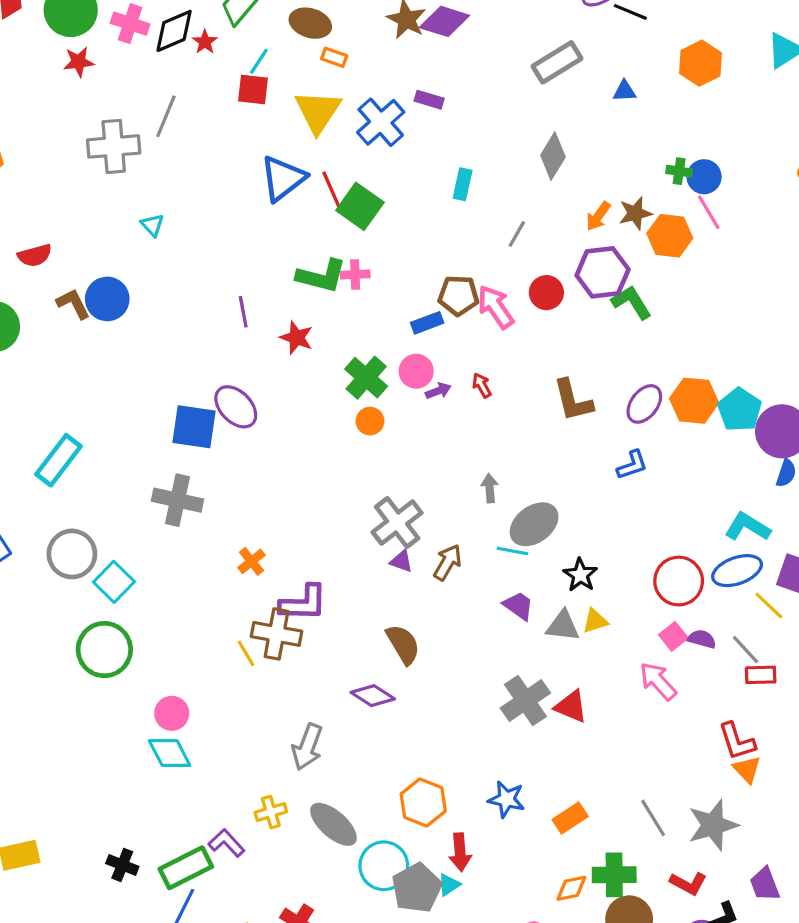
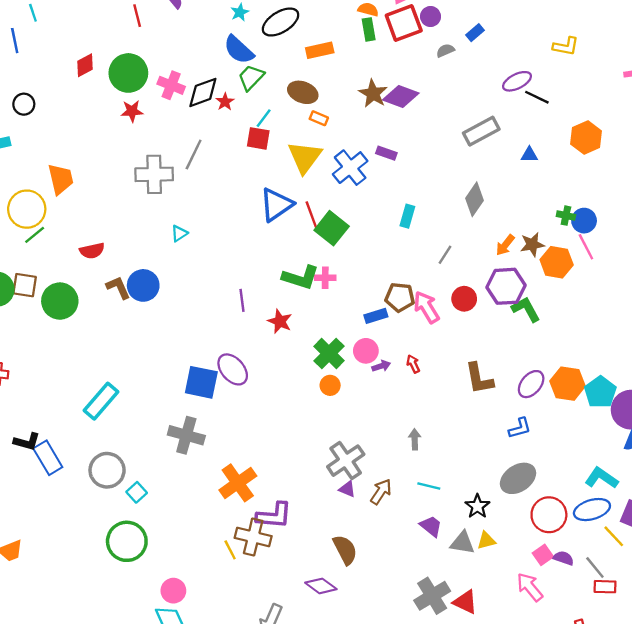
cyan triangle: (152, 225) -> (179, 233), turned 36
gray ellipse: (534, 524) -> (518, 478), moved
orange cross: (251, 561) -> (238, 483), size x1.8
cyan square: (114, 582) -> (137, 492), size x0.7

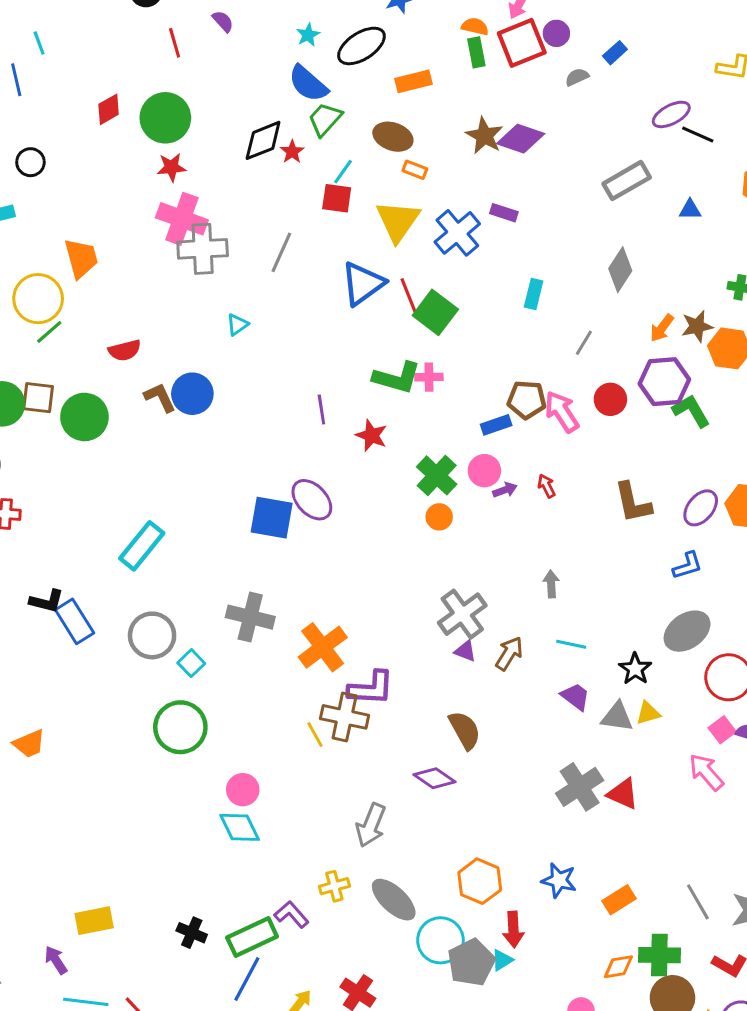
pink cross: (171, 85) -> (182, 219), moved, size x1.4
gray line: (194, 154) -> (281, 252), moved
gray cross: (186, 435) -> (250, 617), moved

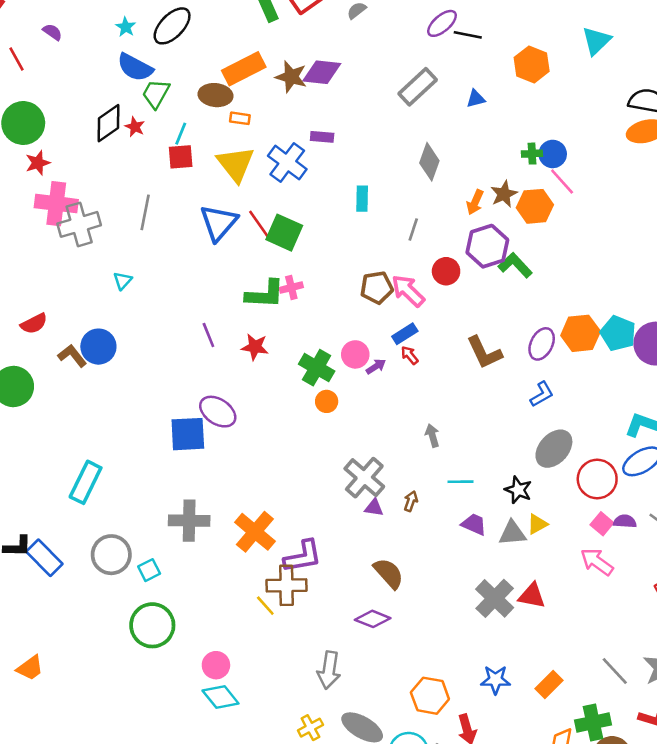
orange rectangle: (413, 81) -> (244, 69), moved, size x1.4
blue rectangle: (496, 425) -> (405, 334), moved
brown arrow: (509, 653) -> (411, 501), size x0.7
cyan square: (191, 663) -> (149, 570), turned 30

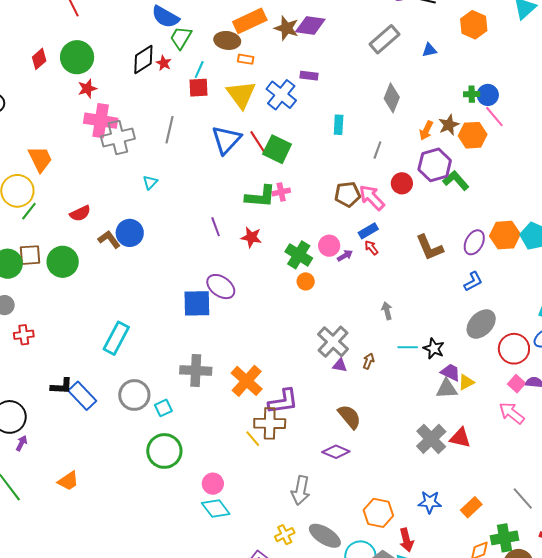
black star: (518, 490) -> (434, 348), moved
purple trapezoid: (474, 524) -> (451, 372), moved

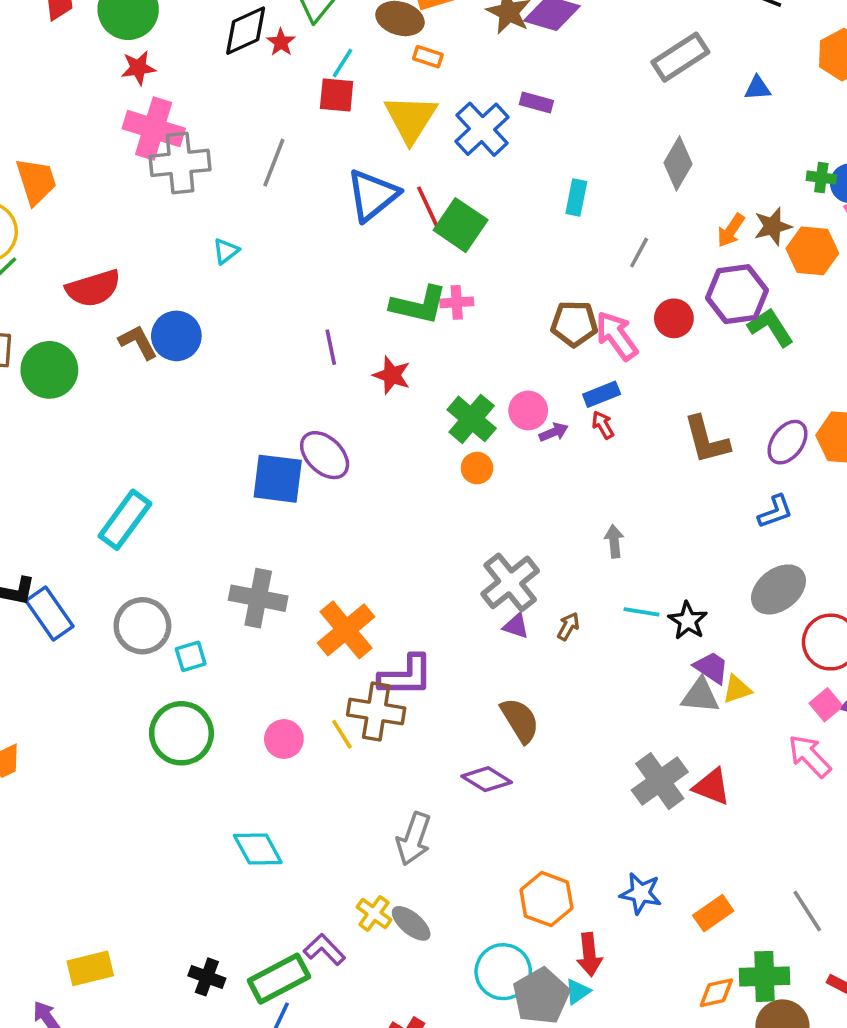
red semicircle: (80, 213) -> (93, 288), size x1.4
pink circle: (213, 484) -> (284, 739), moved
yellow cross: (285, 535) -> (374, 913), turned -36
gray ellipse: (325, 536) -> (411, 923), moved, size x0.7

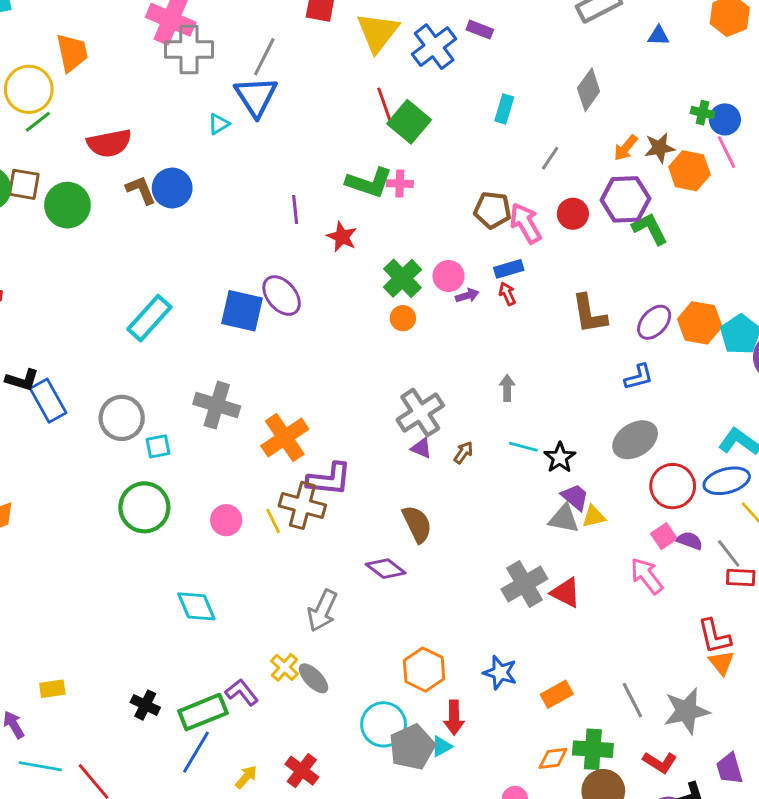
blue triangle: (373, 195) -> (256, 97), moved, turned -30
cyan rectangle: (125, 520) -> (149, 318), moved
yellow rectangle: (90, 968) -> (52, 689), size x0.7

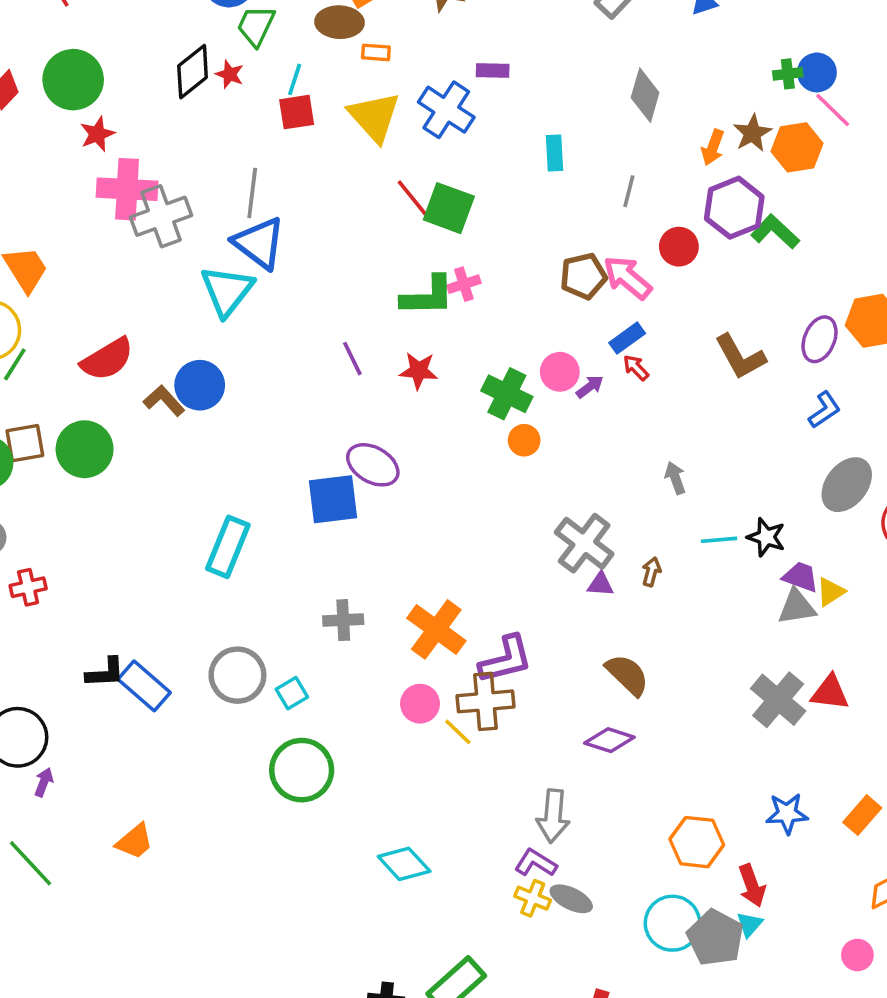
cyan triangle: (219, 124) -> (227, 291), size x2.0
gray cross: (217, 405) -> (343, 620), size x0.7
pink circle: (226, 520) -> (420, 704), moved
purple L-shape: (242, 692) -> (536, 863), moved

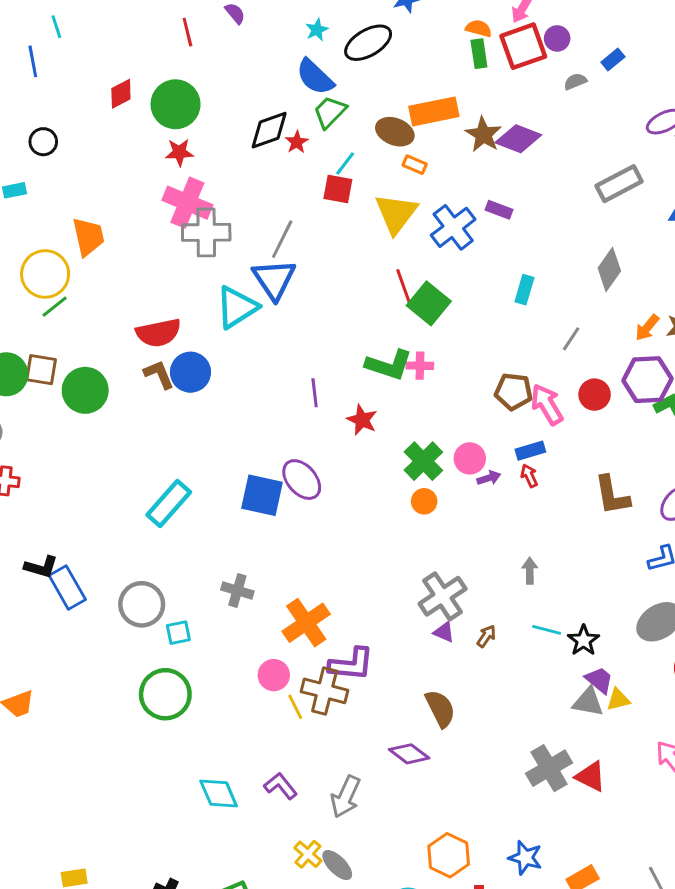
red semicircle: (107, 359) -> (158, 333), moved
purple L-shape: (536, 863) -> (281, 786), moved

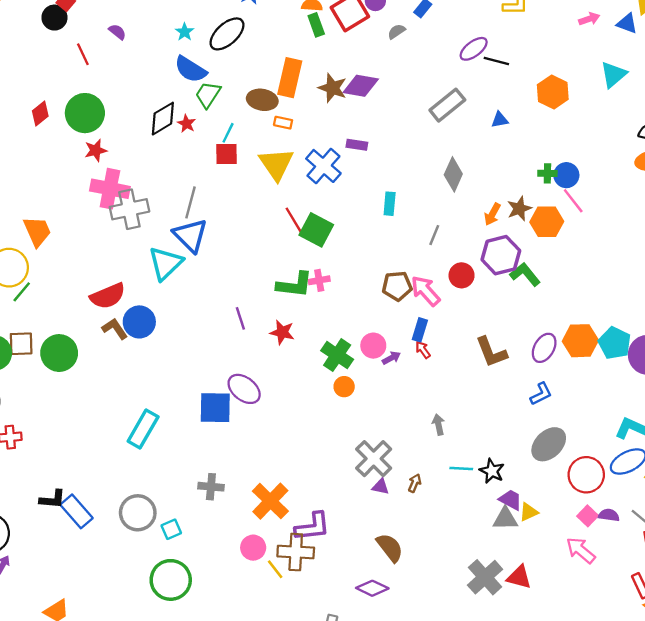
orange rectangle: (434, 111) -> (290, 78), turned -54
blue rectangle: (530, 451) -> (420, 330), turned -45

